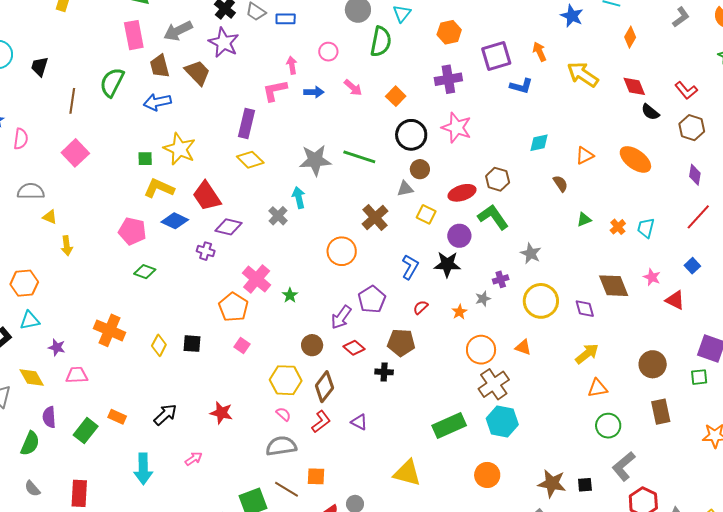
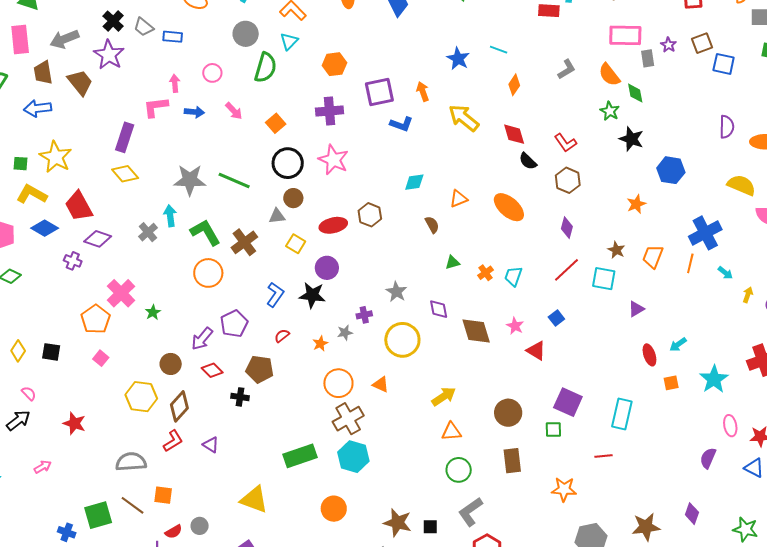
green L-shape: (493, 217) -> (205, 232), moved
purple diamond: (585, 309) -> (439, 309), moved
pink semicircle: (283, 414) -> (29, 393), moved

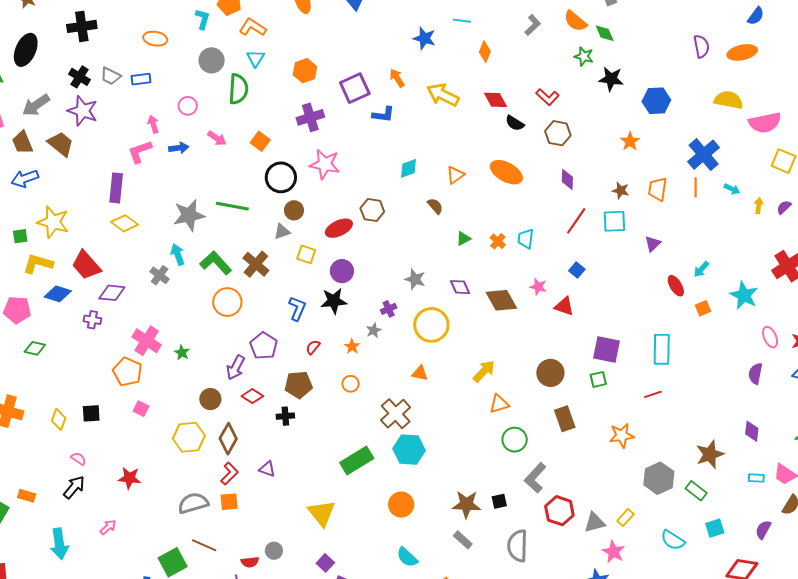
orange circle: (338, 383) -> (351, 384), moved, size x0.6
orange square: (163, 495) -> (229, 502), moved
yellow triangle: (254, 500) -> (322, 513), turned 44
red semicircle: (174, 532) -> (250, 562), turned 36

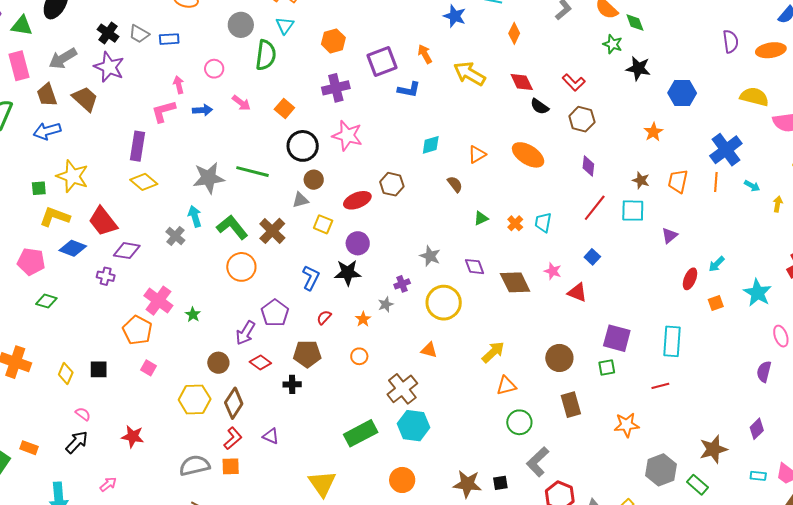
red ellipse: (676, 286) -> (690, 279), turned 50
purple diamond: (752, 431) -> (757, 429), turned 35

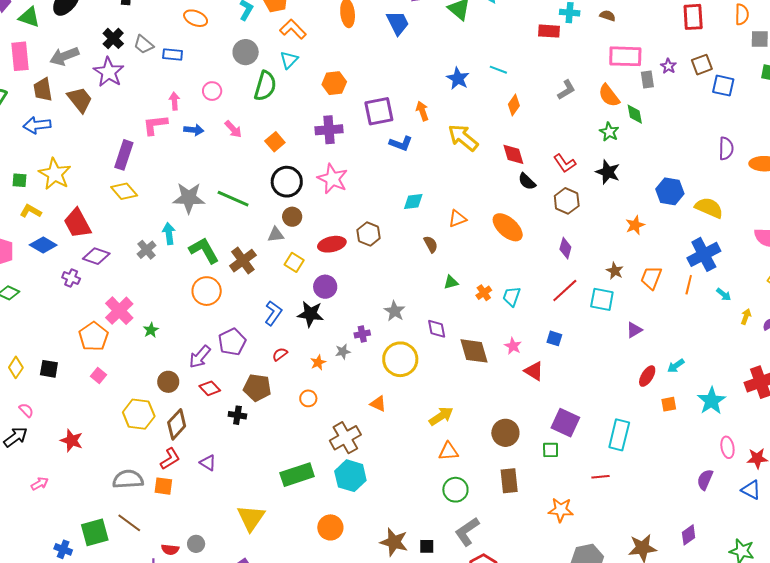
black star: (638, 68) -> (608, 172), moved
yellow semicircle: (754, 97) -> (709, 208), moved
yellow L-shape: (55, 217) -> (31, 211), size x0.7
blue square: (592, 257) -> (554, 338), turned -35

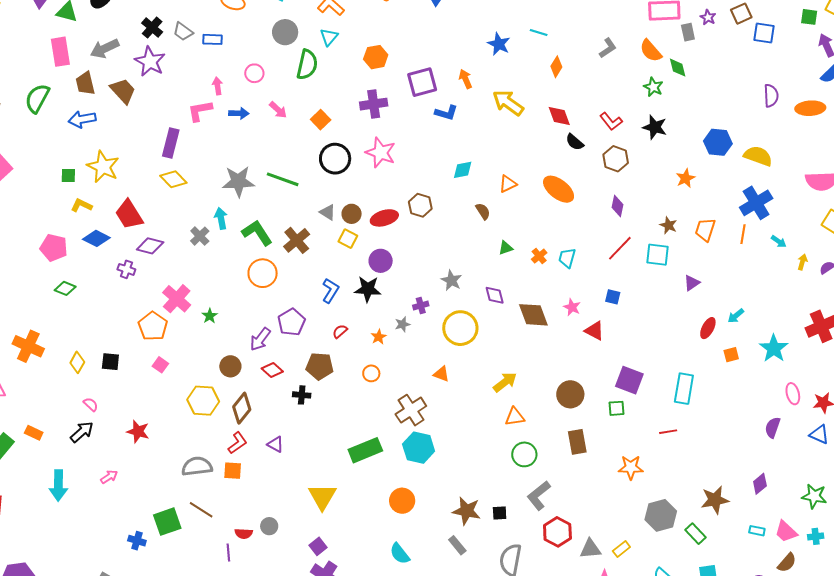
brown circle: (292, 217) -> (352, 214), moved
gray triangle: (276, 235) -> (328, 212), turned 42

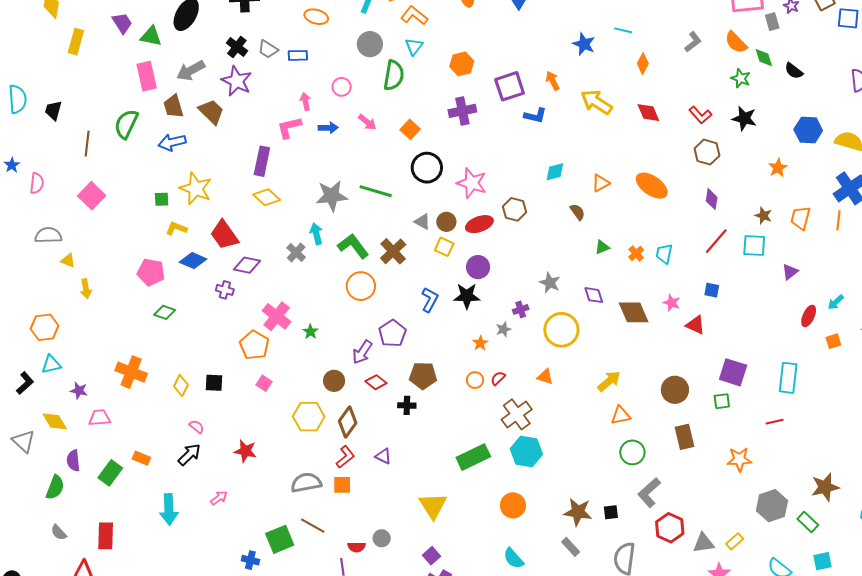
black semicircle: (575, 142) -> (794, 71), moved
pink star: (381, 153) -> (472, 183), moved
red semicircle: (340, 331) -> (498, 378), moved

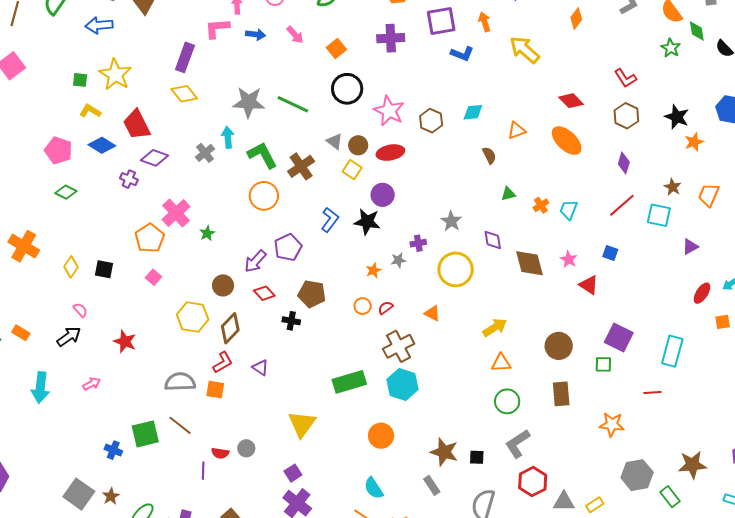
red diamond: (648, 113) -> (571, 101), moved, turned -30
black star: (744, 118) -> (677, 117), moved
brown hexagon: (515, 209) -> (431, 121), moved

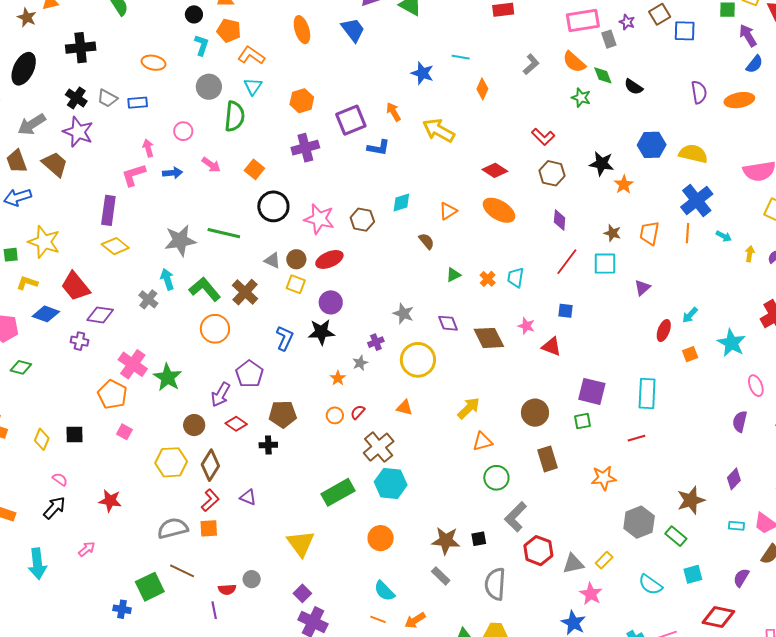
green star: (207, 233) -> (168, 377), size x1.8

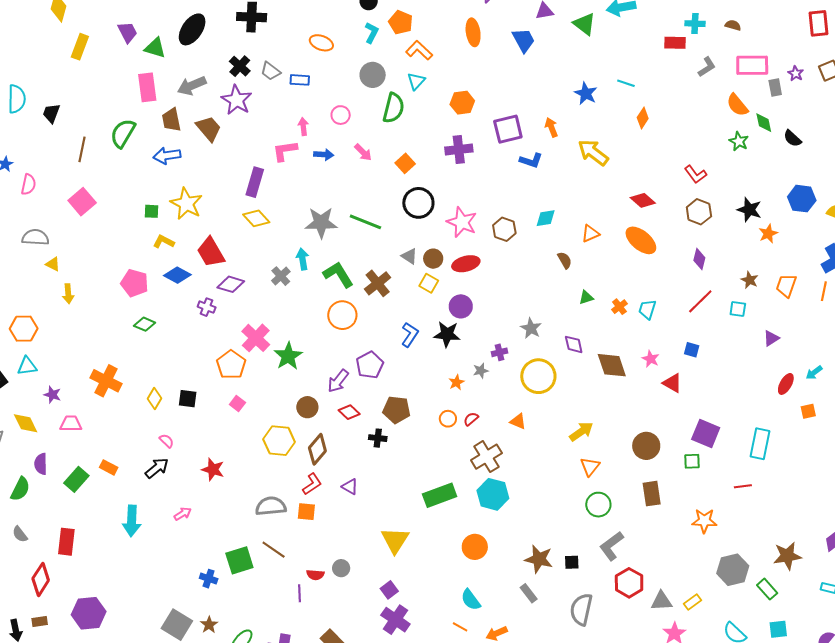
gray L-shape: (531, 64) -> (707, 67), moved
cyan square: (605, 264) -> (738, 309), size x0.7
orange triangle: (482, 441) -> (590, 467), turned -45

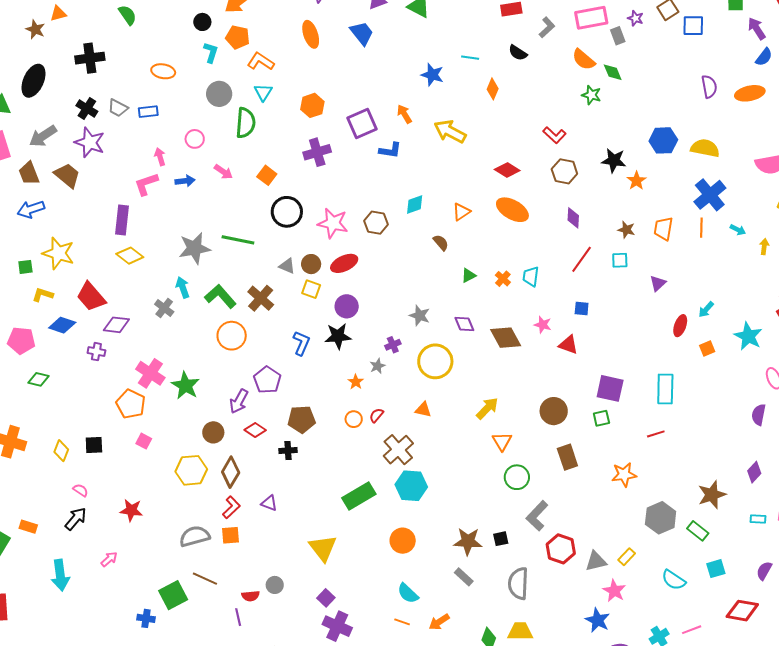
black semicircle: (792, 138) -> (518, 53), moved

